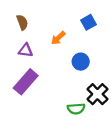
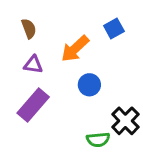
orange arrow: (58, 38) -> (75, 49), size x1.5
blue circle: (81, 62) -> (89, 85), moved

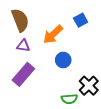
brown semicircle: (29, 29) -> (20, 20), size x1.6

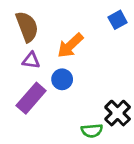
blue square: (81, 20) -> (118, 20), moved
blue circle: (63, 60) -> (62, 79), moved

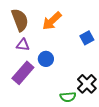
blue square: (118, 20) -> (87, 38), moved
orange arrow: (70, 46) -> (52, 21), moved

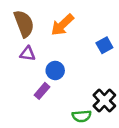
purple rectangle: (23, 73) -> (42, 91), moved, size x0.6

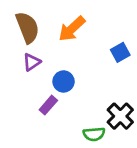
purple triangle: (28, 54) -> (32, 62), turned -42

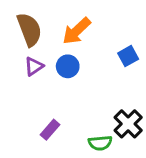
blue circle: (64, 81) -> (68, 66), moved
purple rectangle: (48, 105) -> (50, 130), moved

